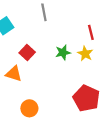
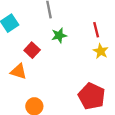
green star: (63, 52) -> (59, 35), moved
yellow star: (85, 54) -> (101, 51), moved

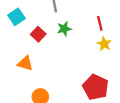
red square: (32, 50) -> (38, 34), moved

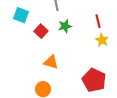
cyan square: (17, 17) -> (21, 15), turned -35
orange triangle: (25, 63) -> (51, 62), moved

